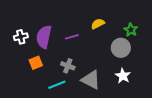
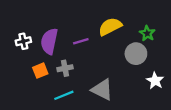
yellow semicircle: (98, 24) -> (110, 27), size x1.5
gray cross: (68, 66) -> (65, 68), moved, turned -32
white star: (123, 76) -> (155, 81), moved

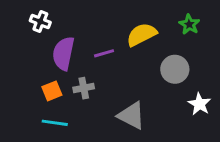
green star: (147, 33) -> (189, 24), moved
white cross: (23, 41) -> (40, 22), moved, turned 35
cyan line: (64, 95) -> (55, 123), moved, turned 30

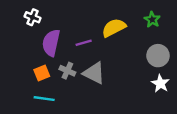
gray circle: (175, 69) -> (158, 56), moved
gray cross: (84, 88) -> (67, 71), turned 35
gray triangle: (131, 116) -> (94, 73), moved

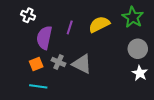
green star: (152, 20) -> (133, 17), size x1.5
purple line: (84, 43) -> (70, 27), moved, turned -56

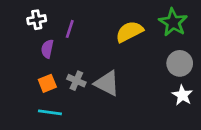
white cross: (28, 15) -> (37, 20), turned -32
purple line: (70, 27) -> (70, 29), moved
purple semicircle: (44, 38) -> (47, 49), moved, size x0.6

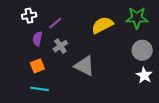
green star: (173, 22) -> (137, 18), turned -30
purple line: (70, 29) -> (55, 23), turned 32
gray cross: (76, 81) -> (60, 46), moved, turned 32

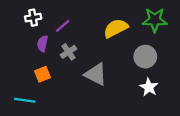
gray circle: (142, 50) -> (145, 57), moved
white star: (144, 75) -> (149, 87), moved
cyan line: (40, 89) -> (25, 100), moved

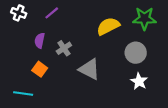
white cross: (33, 18) -> (19, 13), moved, turned 32
purple line: (63, 26) -> (52, 13), moved
orange square: (43, 74) -> (40, 69), turned -32

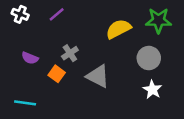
purple semicircle: (40, 41) -> (30, 58), moved, turned -80
orange square: (40, 69) -> (57, 74), moved

